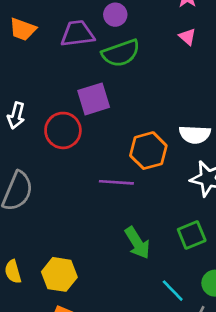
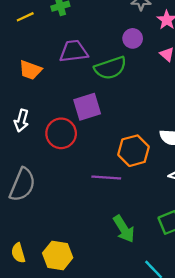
purple circle: (115, 15) -> (133, 38), moved
orange trapezoid: (23, 29) -> (30, 70), moved

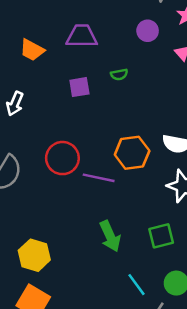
green semicircle: (110, 68) -> (119, 74), moved, size x0.5
purple square: (87, 107) -> (79, 87), moved, size x0.7
red circle: (61, 133) -> (62, 158), moved

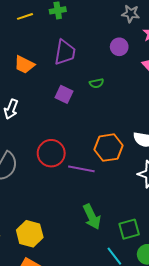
purple trapezoid: (82, 36) -> (65, 52), turned 100
purple square: (79, 87) -> (64, 94), turned 36
green square: (161, 236) -> (129, 229), moved

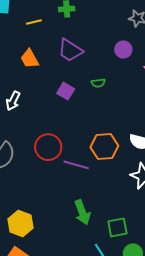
yellow line: (25, 16) -> (34, 22), moved
purple trapezoid: (65, 52) -> (70, 50), turned 108
orange trapezoid: (24, 65) -> (30, 59), turned 30

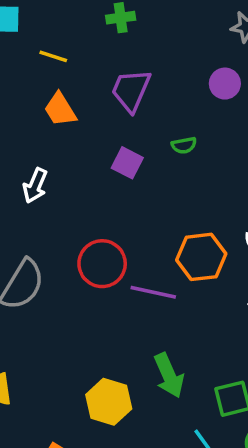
yellow line: (34, 22) -> (53, 56), moved, turned 35
purple trapezoid: (70, 50) -> (131, 90), turned 84
yellow hexagon: (21, 224) -> (109, 402), moved

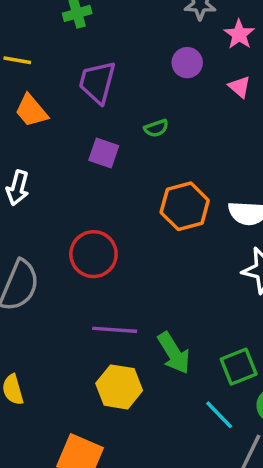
orange hexagon: (201, 257) -> (185, 206), moved
purple line: (153, 292) -> (115, 330), moved

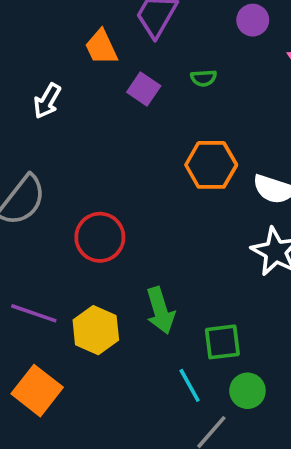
orange trapezoid: (31, 111) -> (101, 47), moved
red circle: (93, 254) -> (100, 237), moved
purple line: (115, 330) -> (34, 313), moved

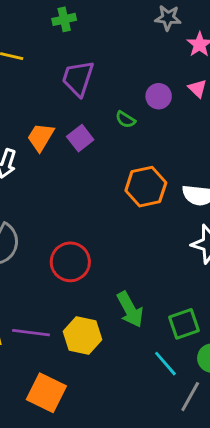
purple circle: (253, 20) -> (159, 96), moved
orange trapezoid: (101, 47) -> (41, 137), moved, turned 68
green semicircle: (204, 78) -> (125, 120), turned 48
purple square: (144, 89) -> (80, 138), turned 30

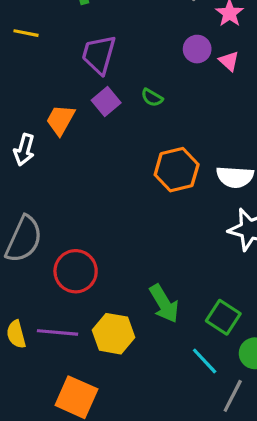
purple circle: (159, 96) -> (197, 49), moved
purple square: (80, 138) -> (106, 102), moved
red circle: (70, 262) -> (76, 271), moved
green square: (184, 324) -> (223, 317), turned -36

